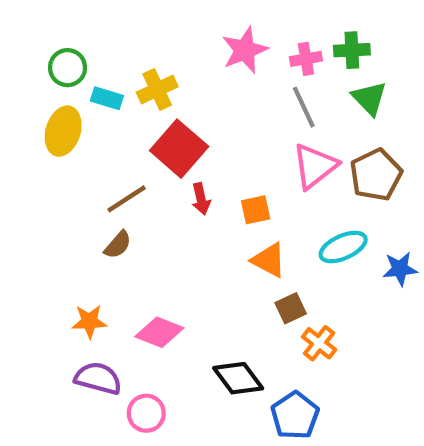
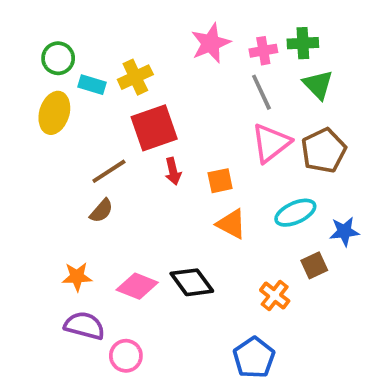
red square: (179, 149) -> (154, 128), turned 30
brown square: (291, 308) -> (314, 265), moved
black diamond: (238, 378) -> (192, 282), moved

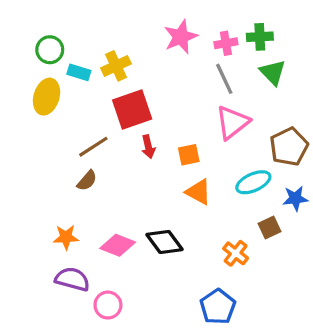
brown pentagon: (324, 151) -> (289, 147), moved

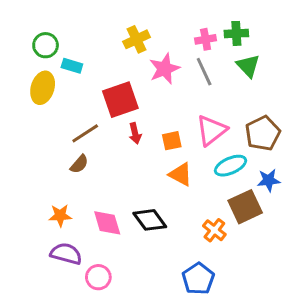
pink star: (181, 37) -> (164, 69), moved
yellow cross: (116, 66) -> (137, 39), moved
pink triangle: (232, 122) -> (211, 130), moved
brown square: (270, 227) -> (245, 207), size x1.6
pink diamond: (118, 245) -> (107, 223), turned 52

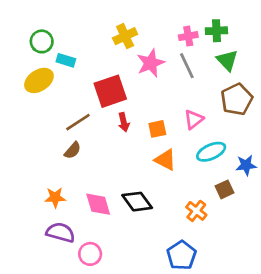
yellow ellipse: (43, 88) -> (39, 80), turned 40
pink triangle: (211, 130) -> (194, 119), size x0.7
brown pentagon: (263, 133) -> (237, 99), moved
brown square: (245, 207) -> (225, 189), size x0.6

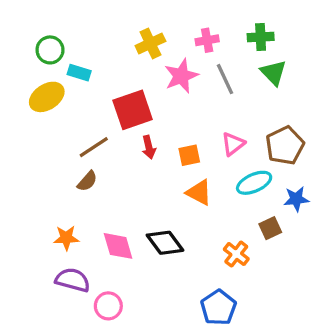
pink cross: (188, 36) -> (207, 40), moved
brown pentagon: (237, 99) -> (285, 146), moved

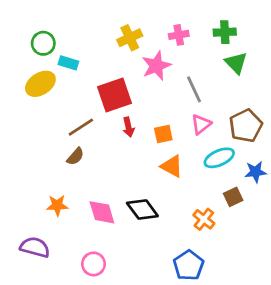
gray line: (225, 79) -> (194, 89), moved
purple semicircle: (73, 280) -> (35, 247), moved

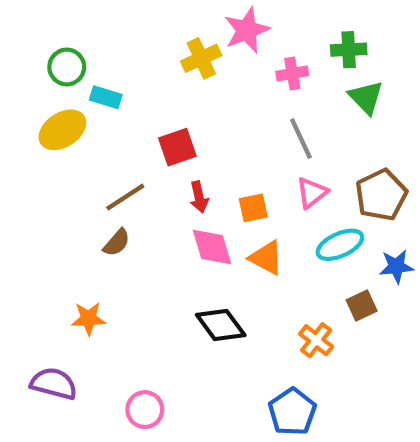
pink cross: (179, 35) -> (292, 73), moved
pink star: (156, 66) -> (247, 30), moved
red square: (114, 95) -> (177, 147), size x0.7
pink diamond: (102, 212) -> (212, 247), moved

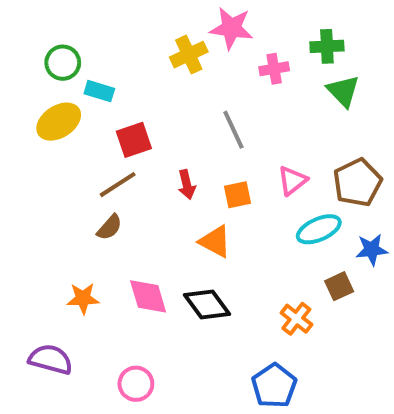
pink star: (247, 30) -> (231, 28), turned 30
gray line: (301, 139) -> (233, 130), moved
red square: (177, 147) -> (134, 140), moved
pink diamond: (212, 247) -> (148, 296), moved
orange triangle: (266, 258) -> (215, 241), moved

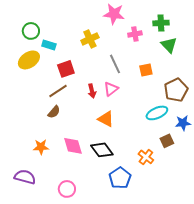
yellow cross: (189, 55) -> (90, 39), moved
pink triangle: (292, 181) -> (111, 89), moved
orange square: (238, 195) -> (146, 70), moved
blue pentagon: (274, 386) -> (120, 178), moved

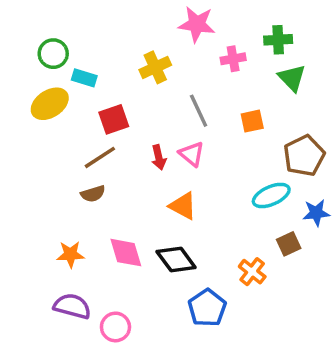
pink triangle: (111, 89) -> (192, 154), turned -42
brown semicircle: (54, 112) -> (93, 194), turned 32
purple semicircle: (25, 177) -> (72, 306), moved

